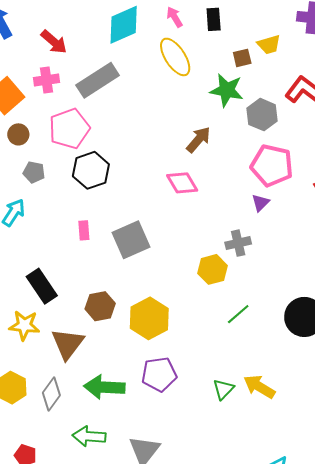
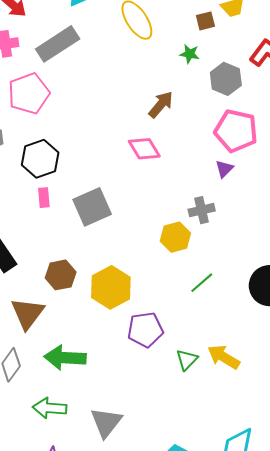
green star: (227, 90) -> (190, 54), size x0.6
black hexagon: (91, 170) -> (40, 159), moved
purple pentagon: (159, 374) -> (145, 330), moved

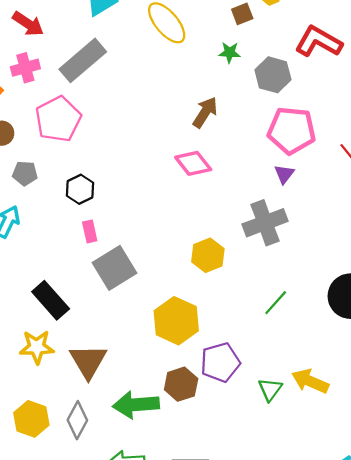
black hexagon: (40, 159) -> (80, 189), size x0.7
gray square: (92, 207) -> (115, 268), moved
gray cross: (202, 210) -> (265, 223), size x1.5
yellow hexagon: (175, 237) -> (208, 255), moved
brown hexagon: (61, 275) -> (181, 384), moved

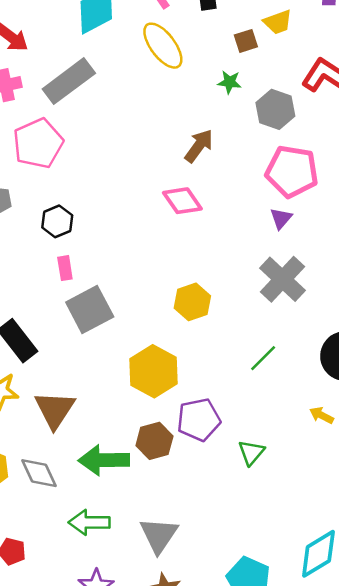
gray cross: (265, 223) -> (282, 279), moved, turned -30
yellow arrow: (310, 381) -> (322, 415), moved, size x0.6
gray diamond: (77, 420) -> (39, 473), turned -57

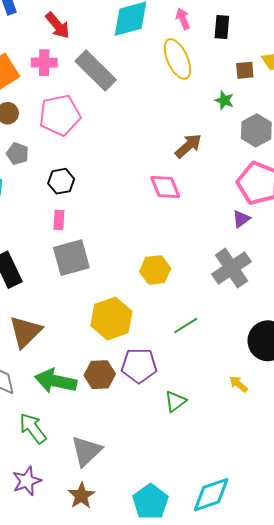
gray rectangle: (69, 81) -> (96, 71), turned 69
green line: (263, 358) -> (186, 326), moved
green arrow: (89, 522) -> (33, 428), turned 40

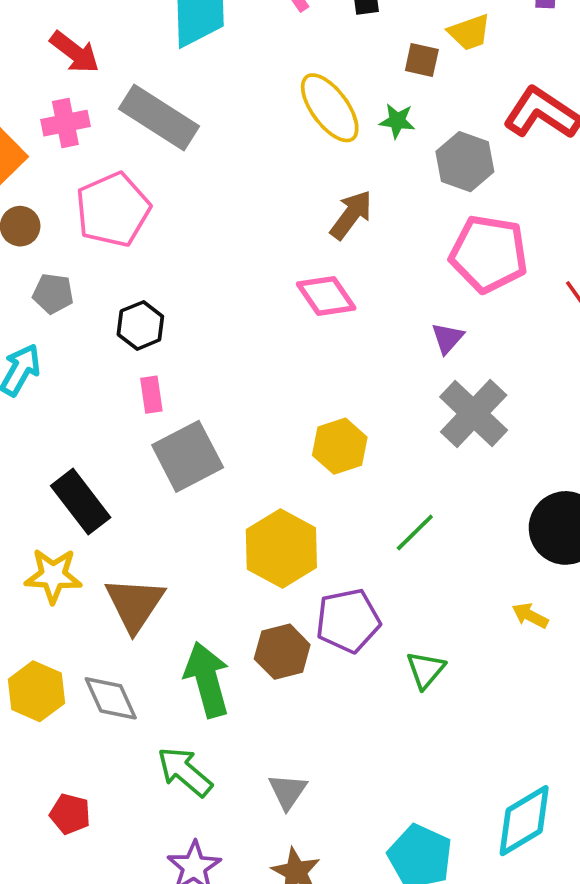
yellow ellipse: (177, 59) -> (330, 108), moved
brown square: (245, 70) -> (422, 60), turned 30
purple triangle: (241, 219) -> (447, 338), moved
green arrow: (56, 381) -> (207, 680), turned 75
gray triangle: (86, 451) -> (288, 791), size x0.7

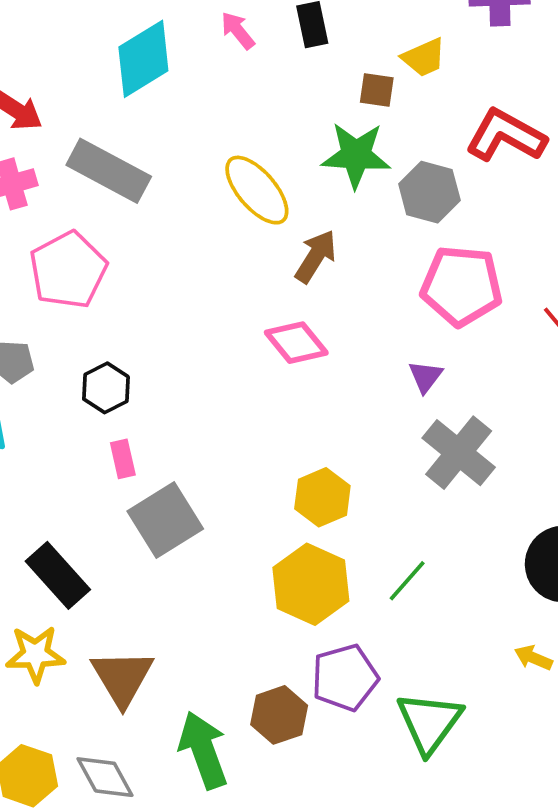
yellow ellipse: (330, 108) -> (257, 190), moved
green star: (397, 121) -> (356, 155), size x1.8
yellow hexagon: (281, 548) -> (311, 584), moved
green triangle: (426, 670) -> (429, 722), size x1.6

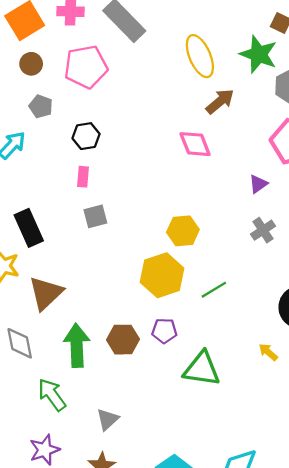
gray cross: (459, 453) -> (263, 230), size x0.6
gray square: (165, 520) -> (95, 216), size x0.6
purple pentagon: (345, 678) -> (164, 331), size x0.7
green triangle: (429, 722) -> (202, 369), turned 45

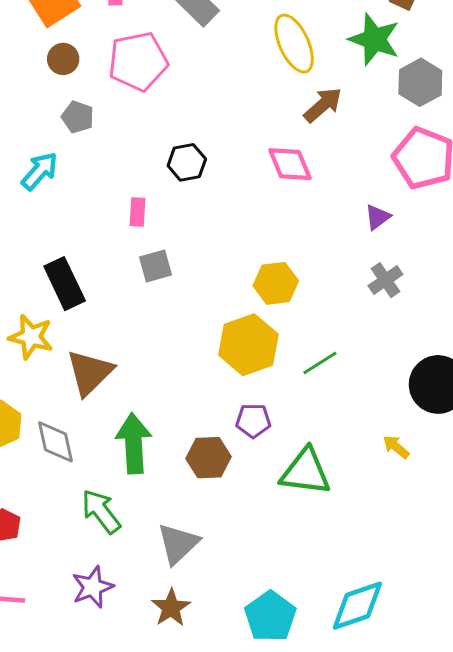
black hexagon: (86, 136) -> (187, 162), moved
brown hexagon: (123, 340) -> (209, 458), moved
gray triangle: (108, 419) -> (178, 544), size x1.4

